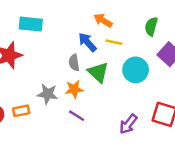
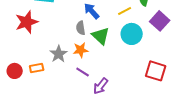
yellow line: (114, 42) -> (125, 11), moved, turned -40
gray star: (48, 94) -> (59, 54), turned 30
purple arrow: (128, 124) -> (101, 86), moved

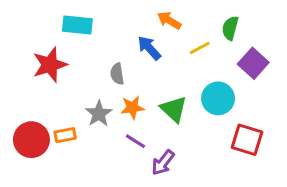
gray semicircle: (81, 28) -> (117, 74), moved
cyan circle: (132, 34) -> (218, 98), moved
green triangle: (101, 36) -> (174, 109), moved
red circle: (15, 71) -> (31, 140), size x1.5

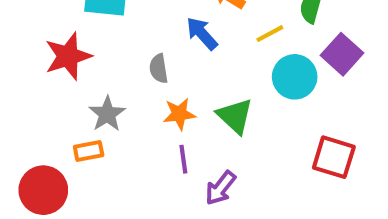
cyan circle: (218, 98) -> (295, 77), moved
gray star: (99, 114) -> (107, 114), moved
red circle: (31, 140) -> (43, 190), moved
purple line: (135, 141) -> (183, 159), turned 50

